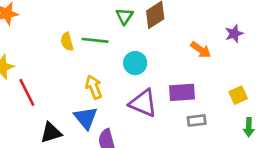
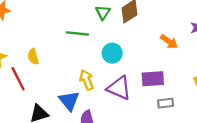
yellow semicircle: (67, 42) -> (33, 57), moved
yellow arrow: (94, 87) -> (87, 80), moved

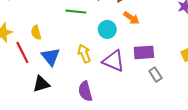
orange arrow: (169, 42) -> (131, 18), moved
blue triangle: (69, 101) -> (51, 57), moved
gray rectangle: (166, 103) -> (155, 74), turned 64

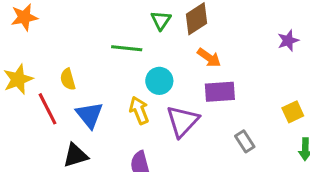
cyan circle: (107, 29) -> (159, 81), moved
purple rectangle: (144, 52) -> (220, 92), moved
purple triangle: (114, 61) -> (183, 121), turned 50

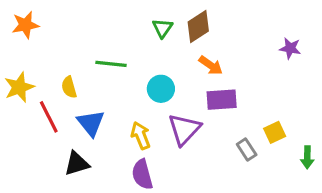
purple star: (288, 40) -> (290, 48), turned 30
green line: (127, 48) -> (111, 64), moved
yellow arrow: (139, 110) -> (141, 135), moved
yellow square: (293, 112) -> (275, 132), moved

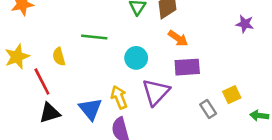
blue triangle: (91, 123) -> (90, 109), moved
green arrow: (307, 157) -> (259, 116), turned 96
black triangle: (77, 164) -> (50, 113), moved

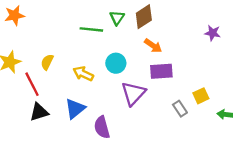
green line: (94, 37) -> (91, 29), moved
yellow semicircle: (59, 57) -> (47, 62), turned 42
yellow arrow: (119, 97) -> (83, 74), moved, turned -42
blue triangle: (90, 109) -> (75, 109), turned 30

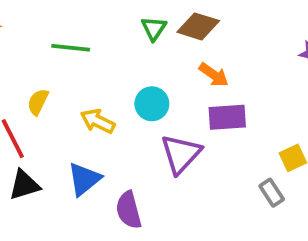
brown diamond: (144, 17) -> (198, 26), turned 50
green line: (91, 29) -> (71, 48), moved
gray rectangle: (180, 109) -> (272, 193), moved

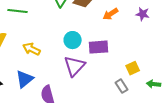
orange arrow: (214, 75) -> (111, 14), moved, turned 112
cyan circle: (152, 104) -> (73, 40), moved

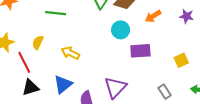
cyan circle: (73, 40) -> (121, 30), moved
purple triangle: (75, 66) -> (115, 87), moved
yellow square: (133, 68) -> (181, 60), moved

